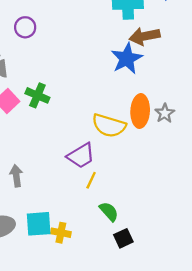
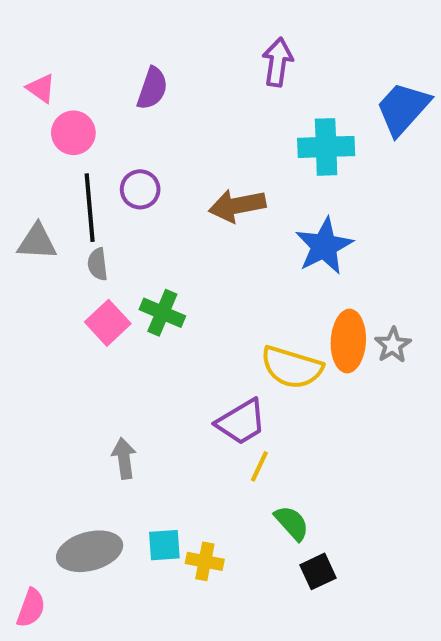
brown arrow: (145, 36) -> (237, 206), moved
cyan square: (39, 224) -> (164, 545), size x0.7

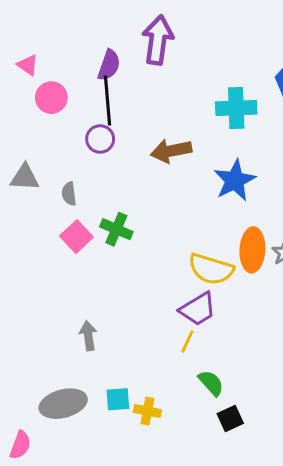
purple arrow: (278, 62) -> (158, 40), moved, size x1.4
black line: (90, 208) -> (108, 101), moved
purple trapezoid: (241, 422) -> (198, 309), moved

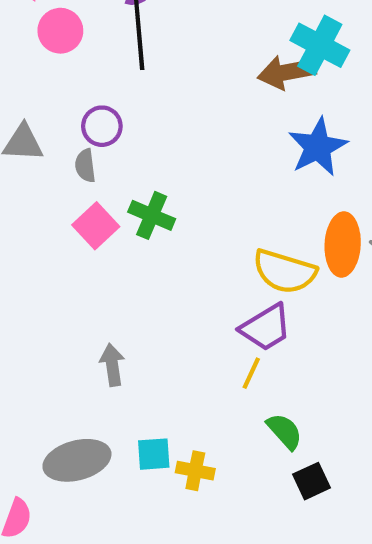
cyan cross: (236, 108) -> (320, 45), turned 30
purple circle: (100, 139) -> (102, 126), moved
brown arrow: (171, 151) -> (287, 72), moved

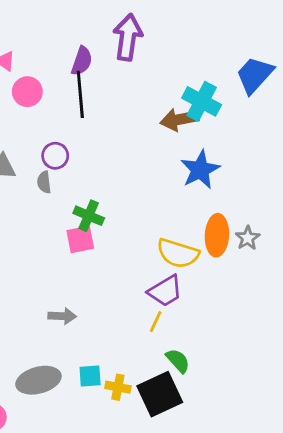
pink square: (96, 226) -> (80, 239), moved, turned 32
gray arrow: (112, 365) -> (62, 316), turned 100
black square: (311, 481) -> (160, 394), moved, size x1.8

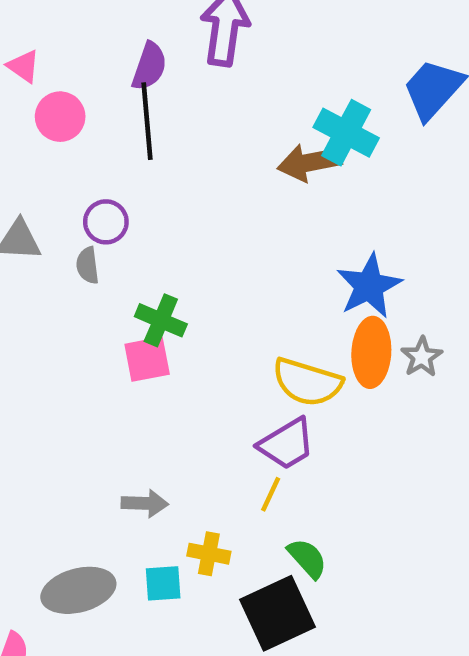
blue star: (200, 170) -> (369, 286), moved
gray arrow: (62, 316) -> (145, 503), moved
yellow cross: (118, 387) -> (209, 554), moved

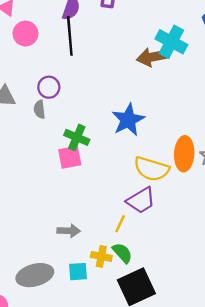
blue star: (369, 286) -> (128, 120), moved
yellow line: (271, 494) -> (120, 224), moved
green semicircle: (307, 558) -> (122, 253), moved

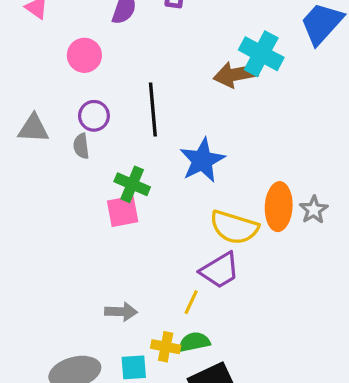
pink circle: (25, 34) -> (84, 55), moved
black line: (70, 36) -> (153, 109), moved
green semicircle: (122, 253) -> (194, 342), turned -60

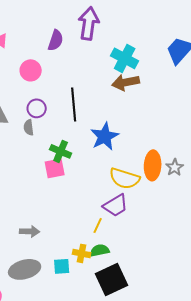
cyan cross: (261, 54) -> (125, 58), moved
gray arrow: (121, 312) -> (30, 231), moved

